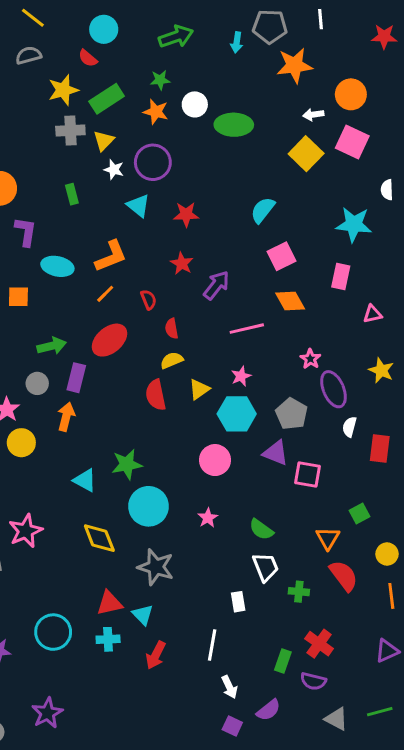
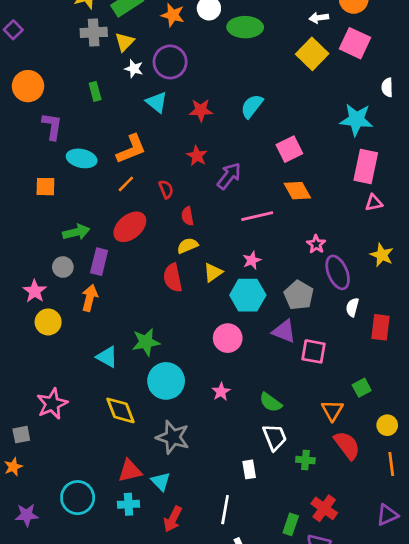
cyan semicircle: (263, 210) -> (252, 106), moved
pink rectangle: (341, 276) -> (366, 167), moved, size x1.4

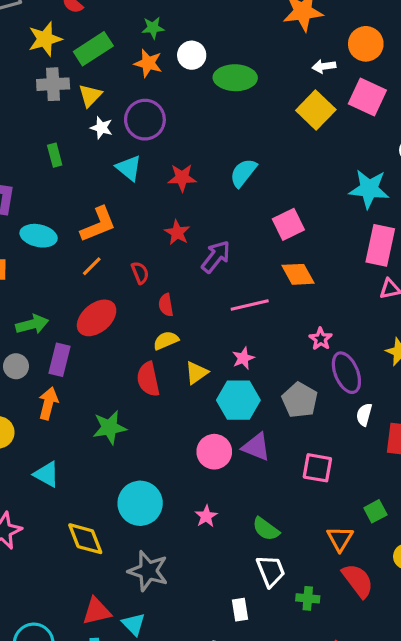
purple triangle: (284, 331) -> (256, 447), moved
green star: (146, 342) -> (109, 427), moved
cyan triangle: (107, 357) -> (47, 474), moved

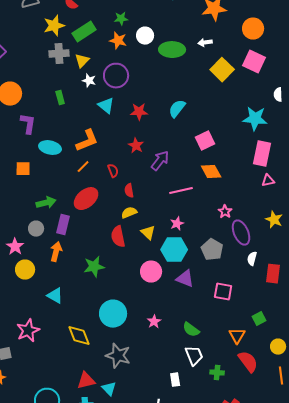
white arrow: (324, 66) -> (205, 43), moved
yellow triangle: (197, 373) -> (148, 233), turned -42
pink circle: (214, 452) -> (151, 272), moved

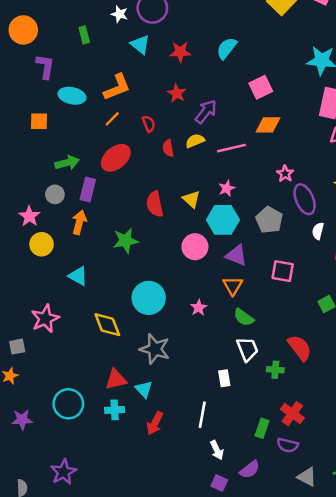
orange diamond: (211, 172) -> (268, 125), turned -60
yellow semicircle: (129, 213) -> (195, 141), moved
orange triangle: (237, 336) -> (233, 286), moved
red semicircle: (248, 362) -> (300, 348), moved

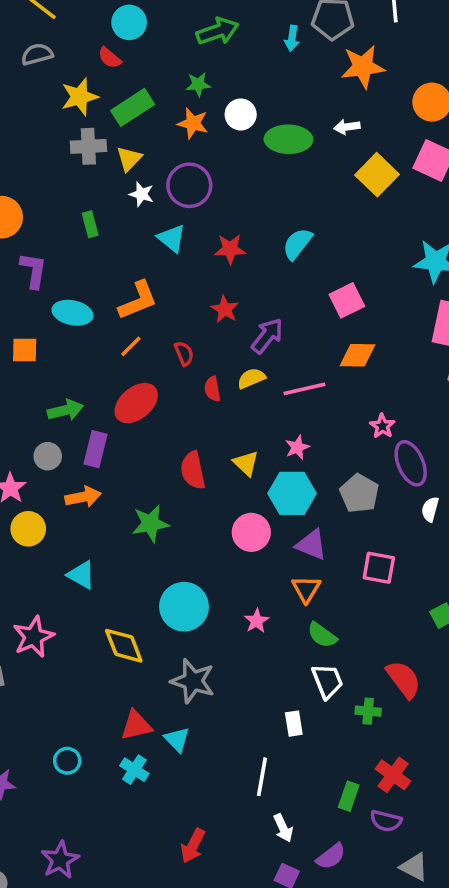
orange arrow: (79, 222) -> (83, 497), turned 65
cyan circle: (68, 404) -> (67, 761), size x0.6
cyan cross: (115, 410) -> (134, 770), turned 36
red arrow: (155, 423) -> (193, 846), moved

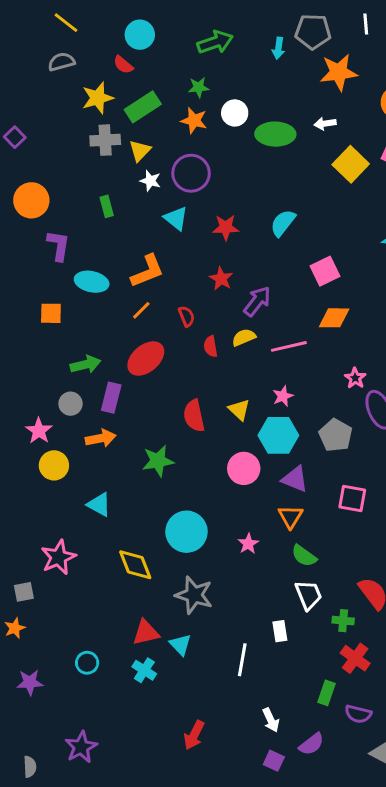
red cross: (393, 775) -> (355, 658), moved
white line: (262, 777) -> (242, 660), moved

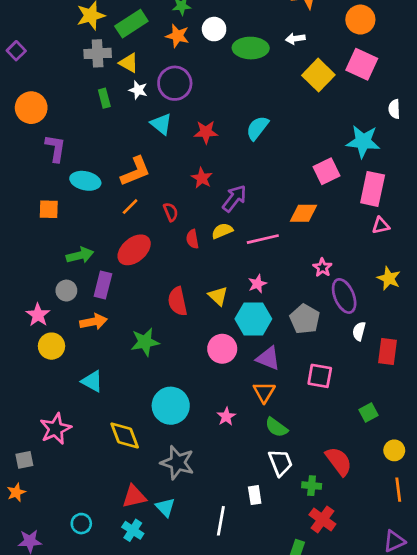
yellow triangle: (140, 151) -> (129, 63), turned -45
green rectangle: (107, 206) -> (104, 98), moved
pink square: (325, 271) -> (327, 171), moved

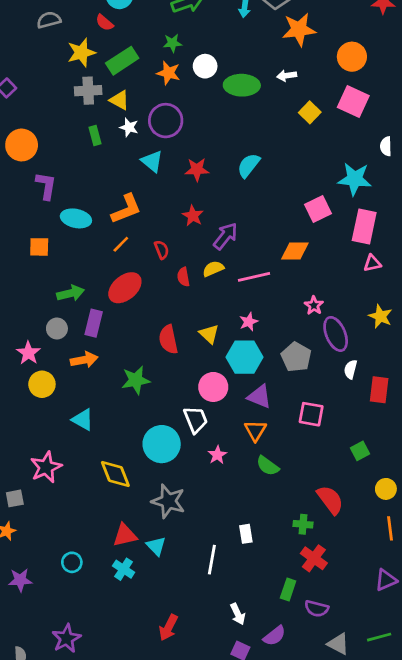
yellow square: (318, 75) -> (310, 112), size x0.7
white trapezoid: (280, 463) -> (196, 420), moved

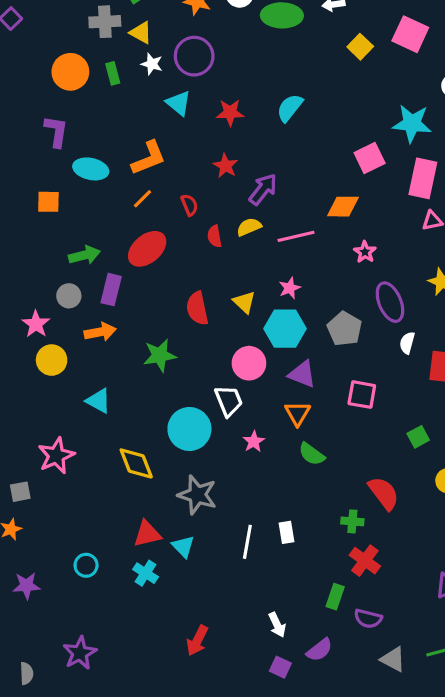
orange circle: (22, 145) -> (70, 72), moved
pink star: (314, 305) -> (365, 252), moved
white line: (212, 560) -> (247, 542), moved

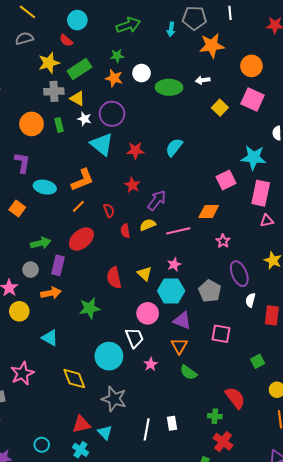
cyan triangle: (178, 103) -> (102, 144), size x1.4
orange square: (48, 202) -> (17, 208), turned 35

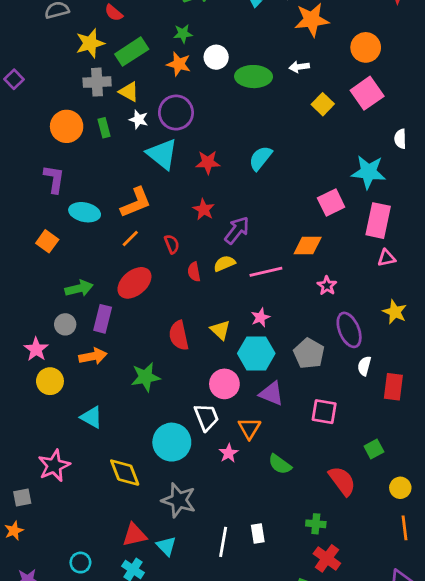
pink square: (252, 100) -> (367, 93), turned 30
orange triangle: (179, 346) -> (249, 428), moved
red semicircle: (235, 398) -> (342, 481), moved

